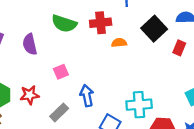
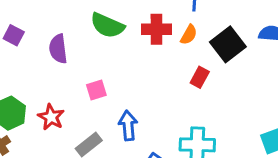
orange semicircle: (119, 43) -> (189, 35), moved, turned 120
red rectangle: (179, 48) -> (200, 77), moved
red star: (30, 95) -> (51, 117), turned 30

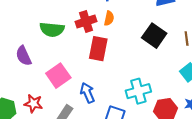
black square: (228, 44) -> (154, 36), moved
red rectangle: (200, 77) -> (98, 49), moved, size x1.6
pink square: (96, 90) -> (58, 76), size x1.6

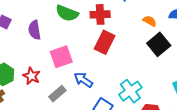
orange semicircle: (109, 18) -> (150, 21), moved, turned -88
cyan cross: (138, 91) -> (130, 91), turned -35
blue arrow: (87, 93) -> (83, 80), turned -48

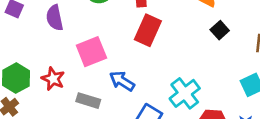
black square: (159, 44) -> (220, 30), size x0.6
gray rectangle: (57, 94) -> (88, 101), turned 60

